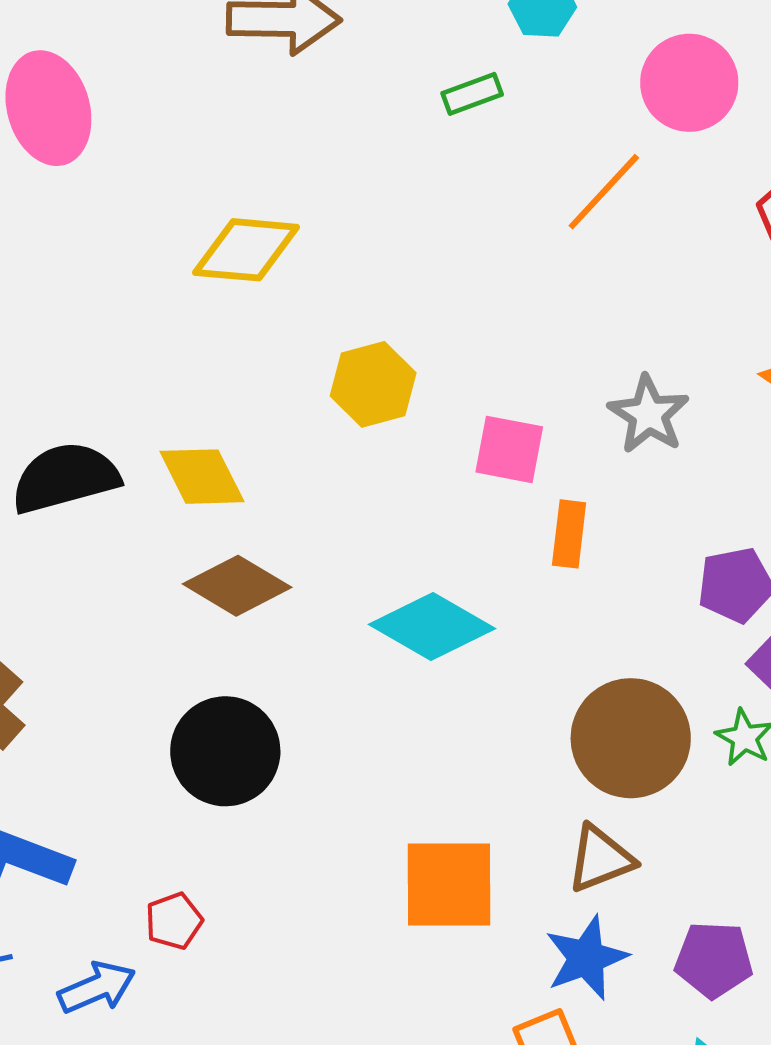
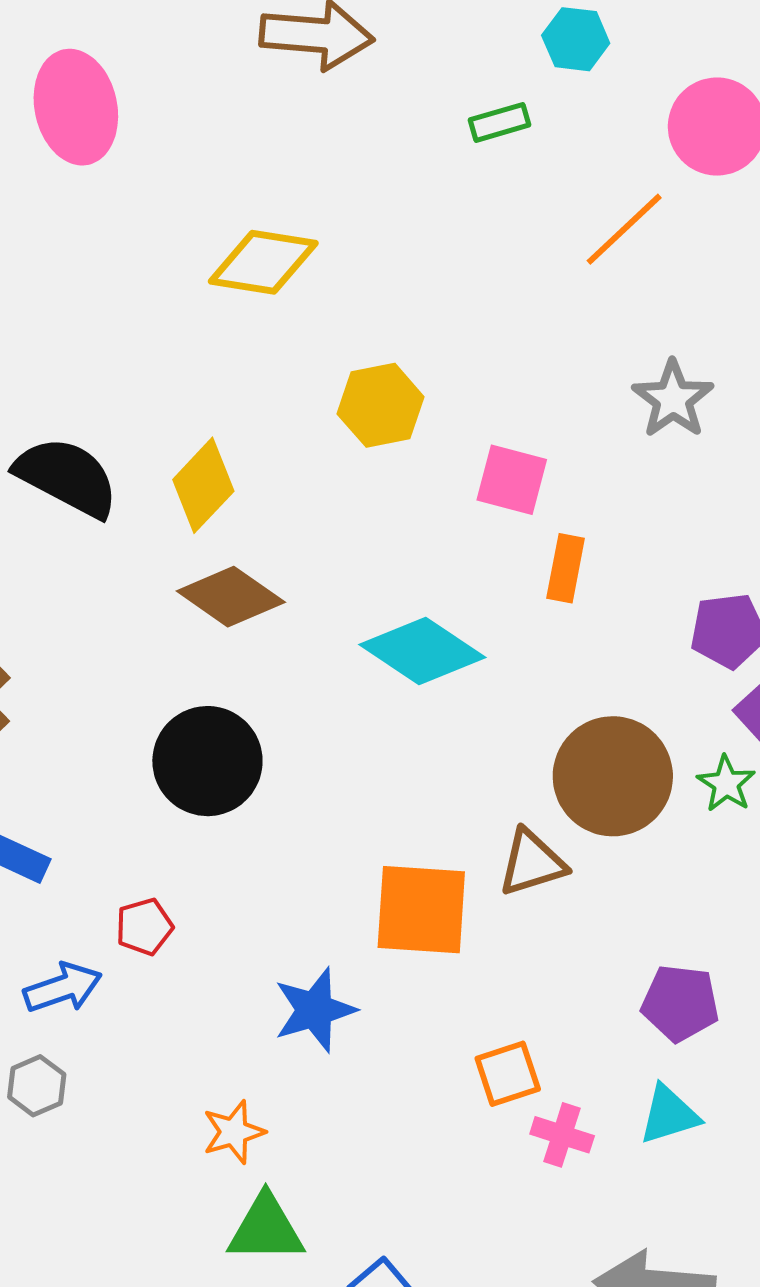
gray star: (649, 414) -> (673, 399), moved
yellow diamond: (202, 477) -> (203, 485), turned 66
black semicircle: (65, 478) -> (67, 477), turned 39
brown triangle: (600, 859) -> (532, 863), moved
blue star: (586, 958) -> (315, 1010), moved

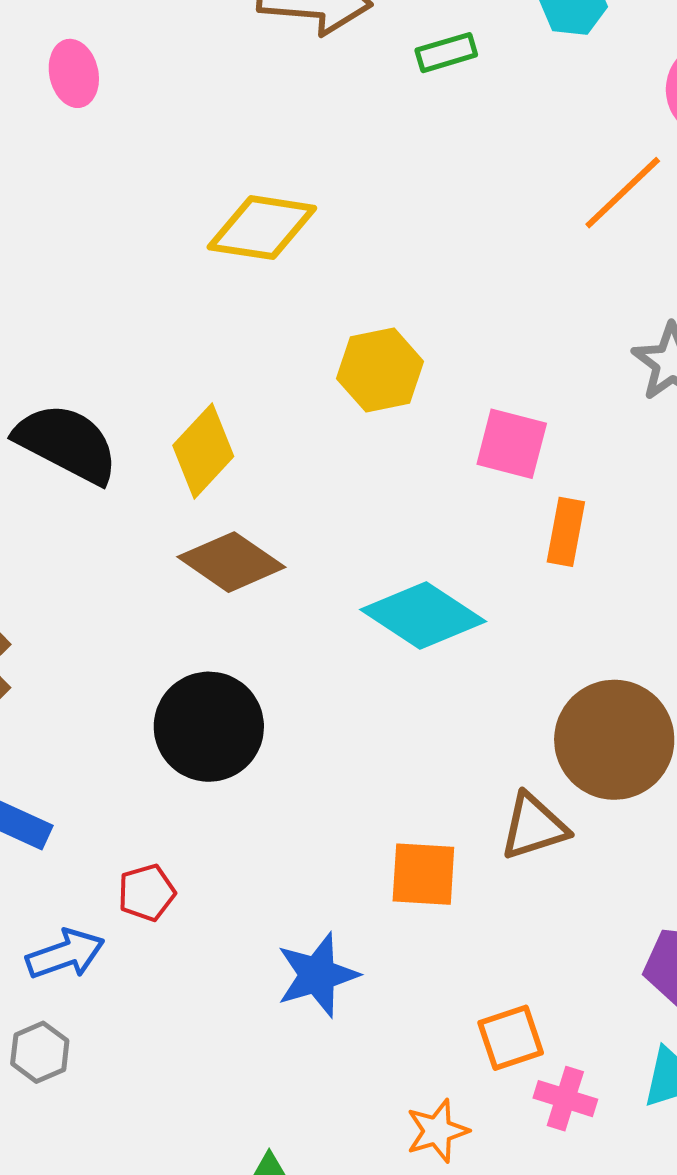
pink ellipse: (76, 107) -> (74, 73), size x0.6
green rectangle: (499, 122) -> (446, 53), moved
orange square: (421, 910) -> (423, 874), size x0.7
orange star: (234, 1132) -> (437, 1131), moved

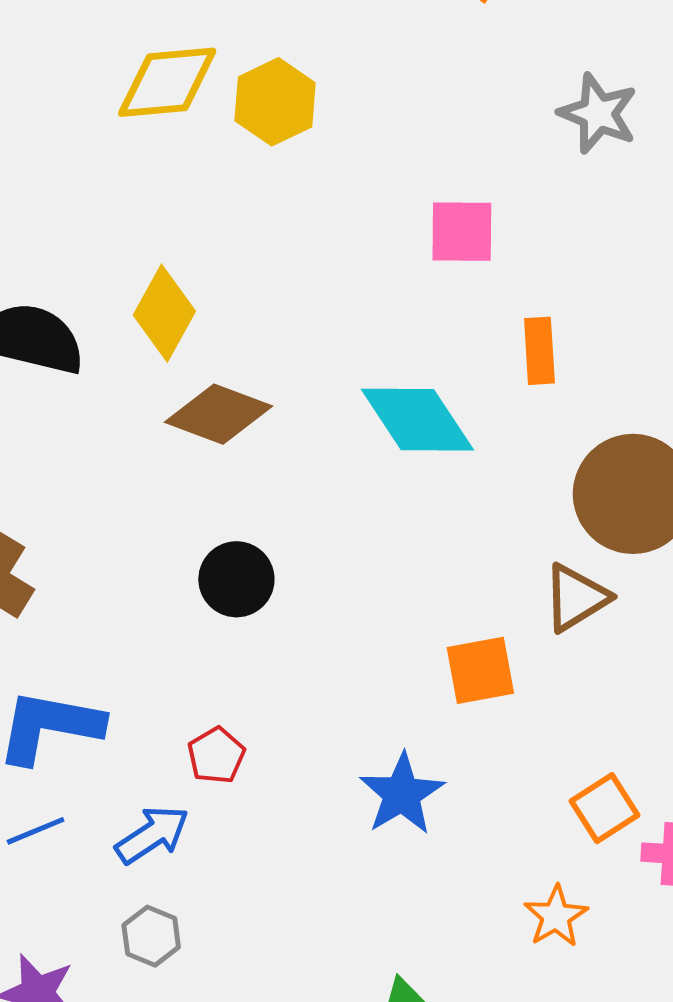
yellow hexagon: (380, 370) -> (275, 102), moved
orange rectangle: (566, 532) -> (539, 351), moved
cyan diamond: (423, 615) -> (417, 420), turned 37
black circle: (209, 727) -> (236, 579), size x0.7

